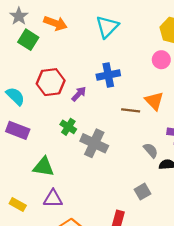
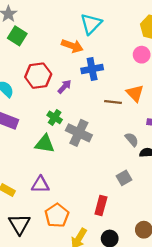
orange arrow: (55, 23) -> (72, 46), moved
green triangle: (44, 167) -> (45, 144), moved

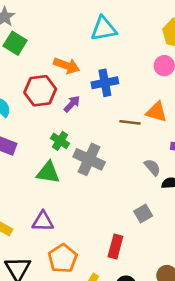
cyan triangle: (91, 24) -> (104, 29), turned 35
orange arrow: (72, 46) -> (67, 66), moved
orange triangle: (135, 93) -> (156, 112), turned -30

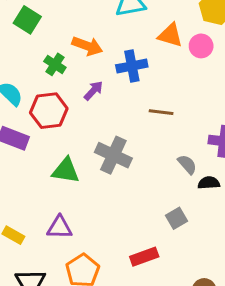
red hexagon: (40, 91) -> (49, 111), moved
orange triangle: (156, 112) -> (170, 35), moved
green cross: (60, 141) -> (55, 64), moved
red rectangle: (115, 246) -> (144, 257), turned 55

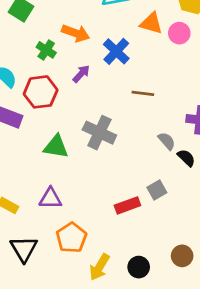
blue cross: (132, 66) -> (116, 51), turned -36
black semicircle: (209, 183) -> (186, 158), turned 48
red rectangle: (144, 257) -> (127, 205), moved

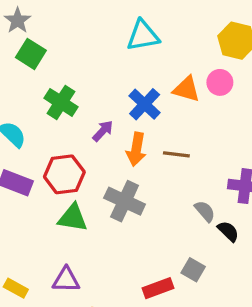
orange triangle: (151, 23) -> (186, 89), moved
orange arrow: (76, 33) -> (136, 149), moved, turned 80
green cross: (46, 50) -> (61, 102), size x1.4
red hexagon: (41, 92) -> (64, 174), moved
gray square: (157, 190) -> (193, 270), turned -30

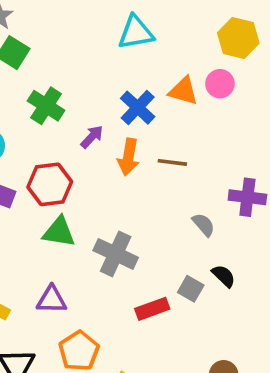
gray cross: (125, 201) -> (116, 254), moved
black semicircle: (228, 231) -> (224, 276), moved

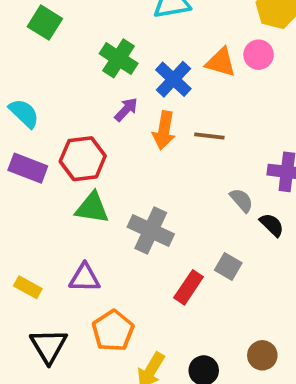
green cross: (46, 106) -> (119, 58), moved
black semicircle: (224, 276) -> (272, 225), moved
red rectangle: (152, 309) -> (189, 287), turned -36

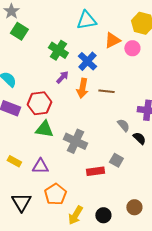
orange triangle: (221, 62) -> (112, 40), moved, turned -42
yellow rectangle: (28, 287) -> (14, 161), moved
red rectangle: (189, 287) -> (95, 171), turned 48

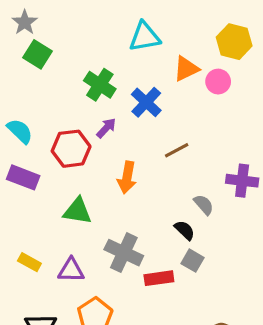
orange arrow: (82, 88) -> (127, 177), moved
brown line: (106, 91) -> (177, 150), turned -35
red hexagon: (39, 103) -> (71, 149), moved
black semicircle: (139, 138) -> (185, 230), moved
gray cross: (75, 141) -> (124, 253), moved

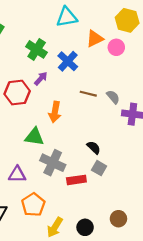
brown line: (177, 150) -> (88, 94), turned 42
gray semicircle: (204, 205) -> (113, 97), moved
green triangle: (77, 211) -> (34, 137), moved

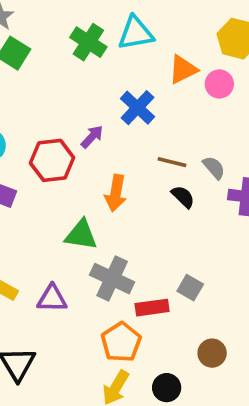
green cross: (37, 49) -> (88, 42), moved
black semicircle: (94, 148) -> (183, 197), moved
orange pentagon: (33, 205) -> (121, 342), moved
brown circle: (118, 219) -> (212, 353), moved

